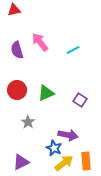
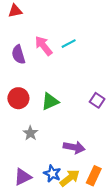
cyan line: (73, 50) -> (69, 44), moved
purple square: (80, 100) -> (97, 100), moved
blue star: (54, 148) -> (52, 174), moved
orange rectangle: (86, 161) -> (94, 176), turned 30

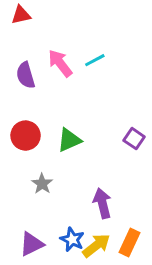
purple arrow: (74, 147) -> (102, 203), turned -115

